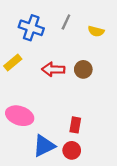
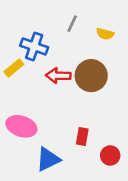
blue cross: (31, 28) -> (34, 46), moved
brown circle: (83, 69) -> (91, 76), size x1.6
red circle: (72, 150) -> (110, 155), moved

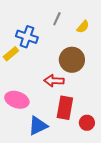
yellow semicircle: (105, 34) -> (83, 27), turned -64
red arrow: (58, 76) -> (54, 81), moved
red rectangle: (82, 136) -> (65, 108), size x1.6

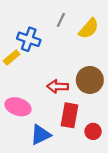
yellow semicircle: (83, 27) -> (89, 29), size x1.5
brown circle: (72, 60) -> (90, 80), moved

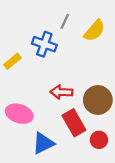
blue cross: (29, 39) -> (44, 44), moved
brown circle: (90, 80) -> (98, 100), moved
red rectangle: (69, 115) -> (74, 123), turned -40

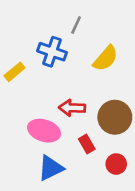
yellow semicircle: (94, 31) -> (105, 58), moved
pink ellipse: (19, 114) -> (44, 131), moved
red rectangle: (74, 123) -> (87, 144), size x0.6

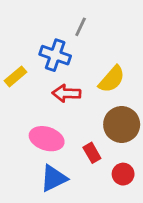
yellow semicircle: (105, 58) -> (112, 79), moved
red arrow: (72, 108) -> (66, 93), moved

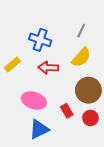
gray line: (81, 27) -> (81, 31), moved
yellow rectangle: (15, 76) -> (12, 65), moved
red circle: (123, 174) -> (90, 118), moved

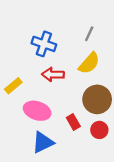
yellow rectangle: (12, 65) -> (13, 86), moved

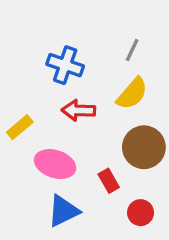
red circle: (99, 130) -> (141, 213), moved

